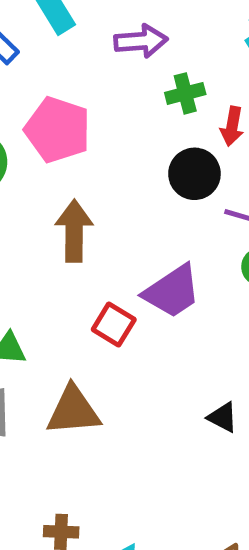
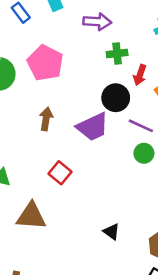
brown arrow: (74, 231) -> (46, 119), size x0.7
purple trapezoid: (172, 291) -> (93, 127), moved

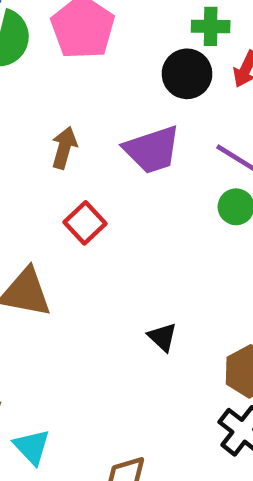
black circle: (116, 98) -> (187, 74), moved
brown arrow: (46, 119) -> (64, 148), moved

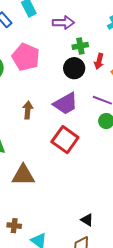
red square: (85, 223) -> (65, 140), moved, size x1.5
black triangle: (163, 337) -> (87, 220), moved

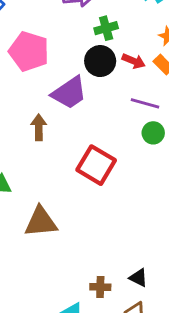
red arrow: (99, 61) -> (134, 61), moved, turned -77
purple trapezoid: (66, 104) -> (69, 93), moved
brown cross: (14, 226) -> (100, 287), moved

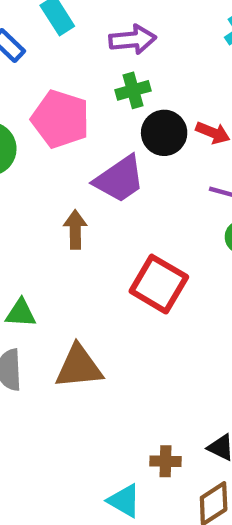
green cross: (106, 28) -> (133, 90), moved

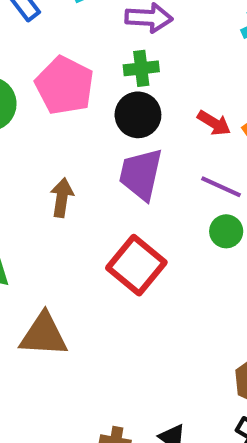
black circle: (164, 133) -> (138, 115), moved
purple trapezoid: (119, 179) -> (141, 174), moved, turned 128

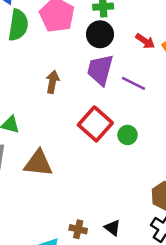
purple line: (221, 187) -> (133, 83), moved
green circle: (226, 231) -> (128, 135), moved

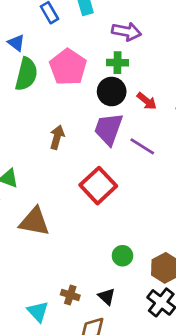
red arrow: (145, 41) -> (147, 101), moved
green circle: (128, 135) -> (122, 256), moved

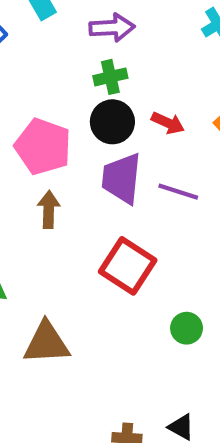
pink pentagon: (68, 67) -> (43, 147), moved
green circle: (122, 256) -> (187, 328), moved

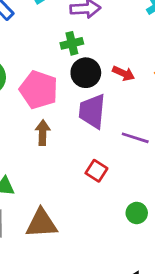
green cross: (110, 77) -> (72, 43), moved
purple line: (178, 192) -> (135, 138), moved
red square: (128, 266) -> (96, 171), size x0.6

